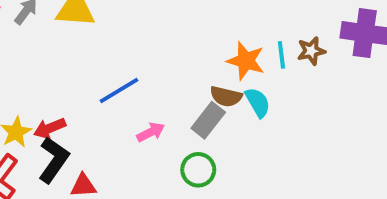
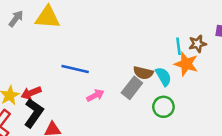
orange star: (246, 61) -> (186, 64), moved
blue line: (119, 91) -> (75, 69), turned 44
green circle: (198, 170) -> (163, 107), moved

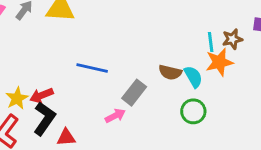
orange star: (186, 64) -> (219, 62), turned -30
gray rectangle: (132, 88) -> (134, 93), moved
pink arrow: (95, 95) -> (115, 116), moved

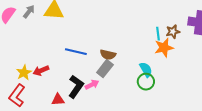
brown semicircle: (170, 72) -> (108, 55), moved
cyan semicircle: (193, 77) -> (146, 70), moved
black L-shape: (44, 119) -> (76, 87), moved

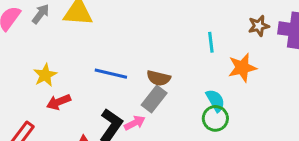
brown star: (173, 32) -> (259, 26), moved
cyan line: (158, 34) -> (211, 42), moved
yellow star: (24, 73) -> (45, 75), moved

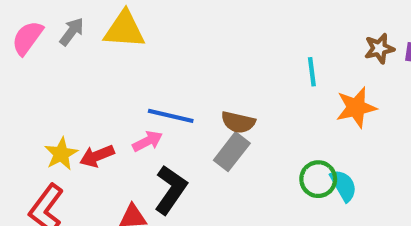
yellow star: (45, 75) -> (61, 154), moved
cyan semicircle: (215, 100) -> (343, 185), moved
pink arrow: (135, 123) -> (148, 141), moved

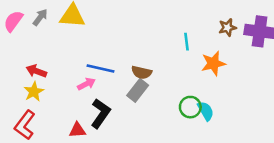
red arrow: (97, 156) -> (36, 71), moved, turned 42

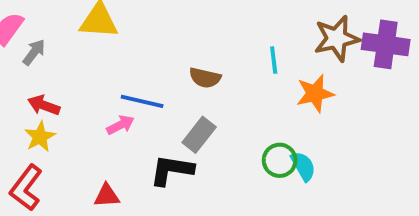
gray arrow: (40, 17) -> (34, 52), moved
brown star: (227, 28) -> (337, 38), size x1.6
brown semicircle: (142, 72) -> (205, 78), moved
black L-shape: (100, 113) -> (172, 170), moved, turned -116

